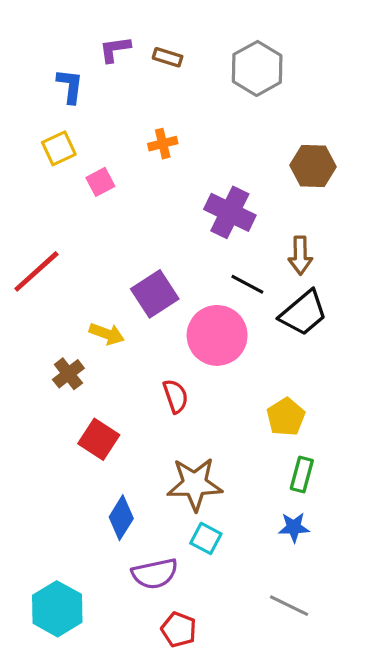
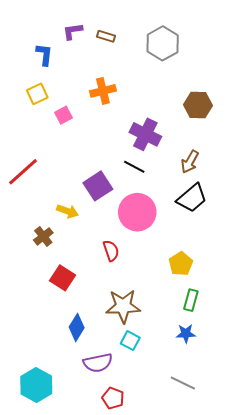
orange cross: (163, 144) -> (103, 91), size x1.4
brown arrow: (300, 255) -> (190, 162), turned 30
black line: (247, 284) -> (134, 167), moved

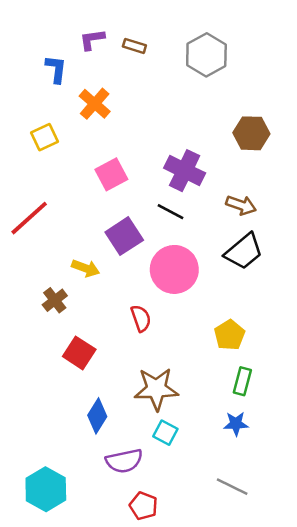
orange cross: (103, 91) -> (95, 104), moved, turned -35
yellow square: (37, 94) -> (45, 137), moved
pink square: (64, 115) -> (111, 174), moved, size x1.4
brown arrow: (190, 162) -> (241, 205), turned -100

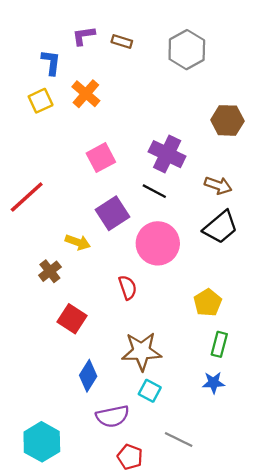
yellow square: (45, 137) -> (41, 101), moved
gray line: (232, 487) -> (179, 439), moved

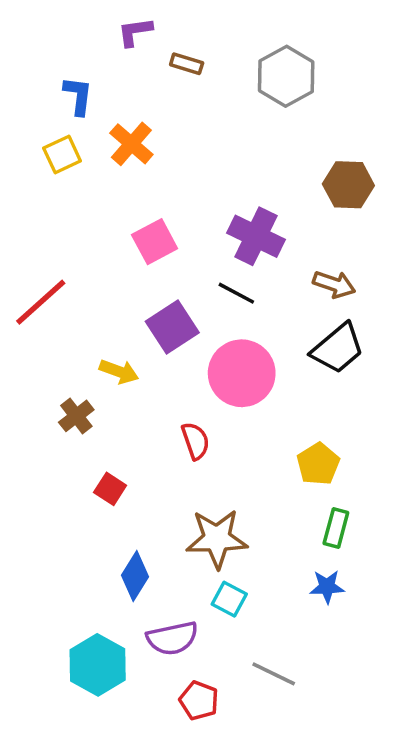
purple L-shape: (84, 36) -> (135, 32), moved
red square: (72, 319) -> (110, 489), size x0.7
cyan hexagon: (42, 442) -> (98, 665), moved

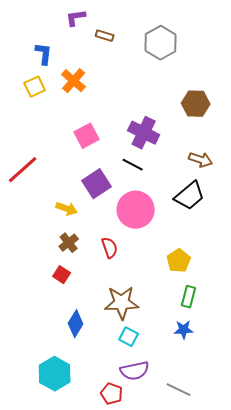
brown arrow: (334, 284) -> (201, 160), moved
brown cross: (76, 416) -> (69, 243), moved
purple semicircle: (172, 638) -> (135, 371), moved
gray line: (274, 674) -> (179, 390), moved

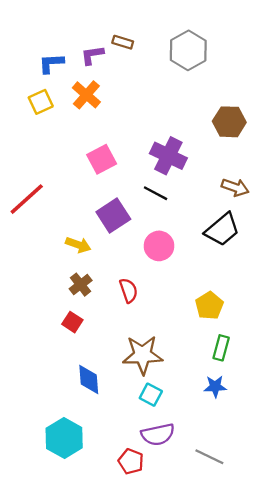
purple L-shape: (76, 18) -> (92, 55), moved
blue L-shape: (44, 54) -> (51, 63), turned -100
pink circle: (136, 210) -> (159, 246), size x0.7
blue diamond: (76, 324) -> (89, 379), turned -36

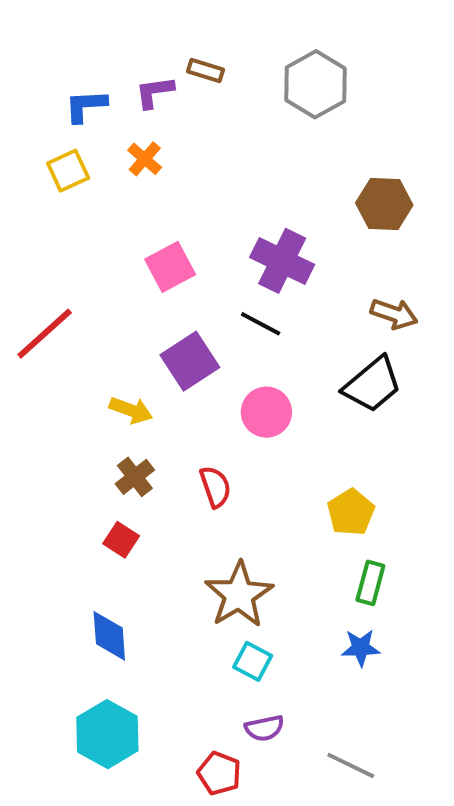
orange cross: (86, 95) -> (145, 159), size x0.7
brown star: (143, 355) -> (239, 595), turned -30
blue diamond: (89, 379) -> (109, 636), moved
purple semicircle: (158, 434) -> (264, 728), size x0.7

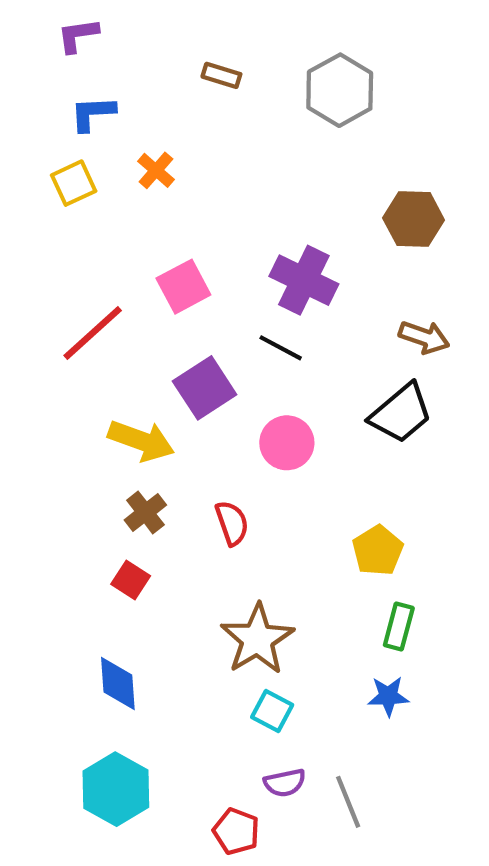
purple L-shape: (154, 92) -> (78, 35), moved
red line: (45, 334) -> (93, 333), moved
yellow arrow: (131, 410) -> (141, 441), size x1.4
gray line: (351, 766) -> (348, 802), moved, turned 42

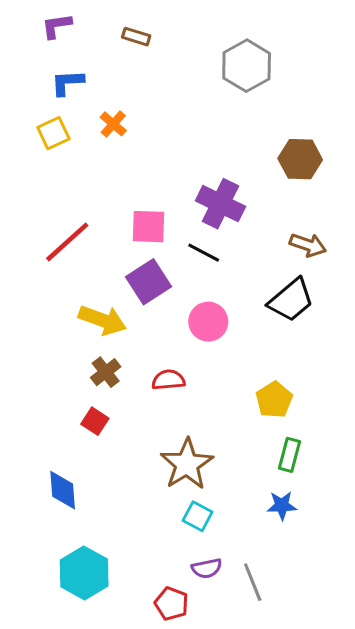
brown rectangle: (221, 75) -> (136, 37), moved
pink square: (183, 287) -> (148, 227), moved, turned 30
red semicircle: (232, 523) -> (168, 380), turned -76
blue diamond: (118, 684) -> (63, 490), moved

